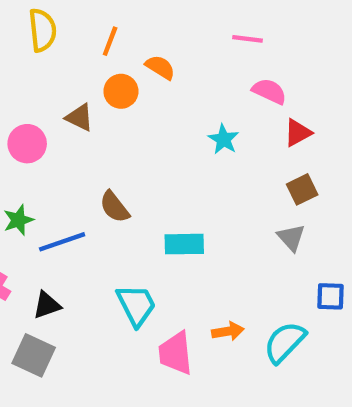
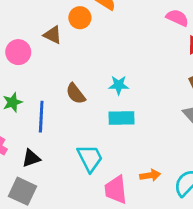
cyan star: (224, 139) -> (119, 85), moved, turned -30
blue line: (62, 242) -> (41, 117), turned -68

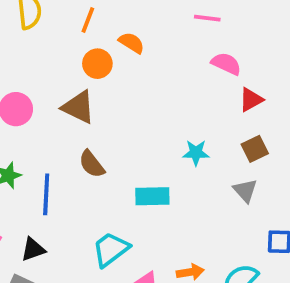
brown triangle: (53, 35) -> (78, 107), moved, size x1.4
cyan star: (119, 85) -> (196, 153), moved
cyan trapezoid: (90, 158) -> (111, 249), turned -100

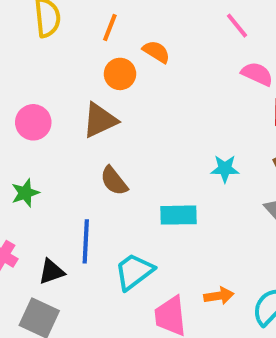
pink line: (207, 18) -> (237, 26), turned 44
brown triangle: (78, 107) -> (100, 120), turned -51
blue line: (46, 194) -> (86, 241), moved

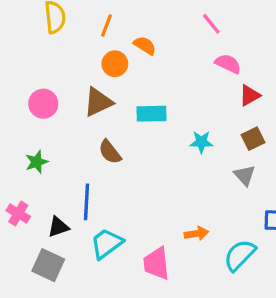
cyan rectangle: (178, 215) -> (151, 114), moved
cyan trapezoid: (134, 272) -> (107, 243), moved
orange arrow: (219, 296) -> (196, 234), moved

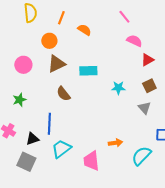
orange circle: (115, 64) -> (49, 41), moved

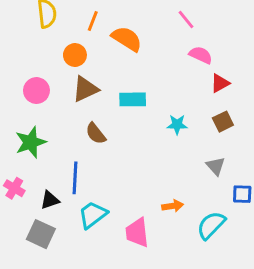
orange semicircle: (84, 30) -> (127, 39), size x1.5
green star: (19, 100) -> (31, 142), size x1.5
gray triangle: (144, 108) -> (216, 166), moved

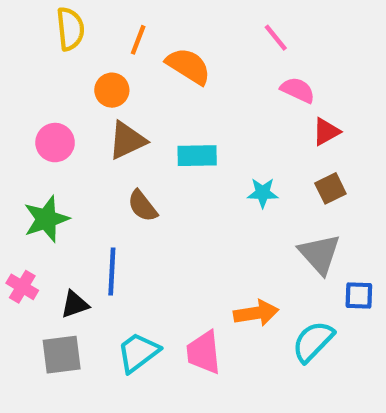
gray triangle: (216, 166) -> (320, 254), size x1.5
orange arrow: (173, 206) -> (256, 313), size x1.4
cyan trapezoid: (93, 215) -> (138, 352), moved
gray square: (41, 234) -> (62, 355), turned -32

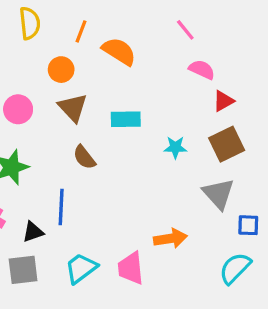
brown triangle: (127, 140) -> (73, 108), turned -48
brown square: (330, 188) -> (227, 144), size x1.5
cyan semicircle: (313, 341) -> (235, 268), moved

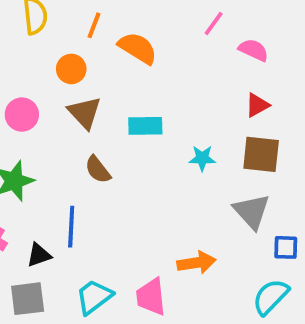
pink line: (185, 30) -> (214, 23), turned 75
pink semicircle: (202, 70) -> (253, 50), moved
brown square: (227, 144) -> (261, 154), turned 32

